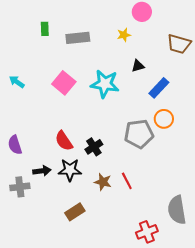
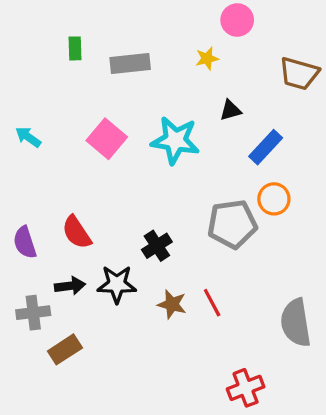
red semicircle: (64, 141) -> (77, 232), moved
gray semicircle: (177, 210) -> (296, 323), moved
brown rectangle: (75, 212) -> (65, 349), moved

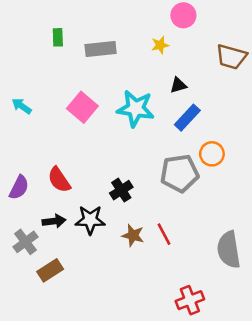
blue rectangle: (266, 147) -> (187, 118), moved
purple semicircle: (25, 242) -> (19, 188), turned -135
gray cross: (33, 313) -> (25, 242), turned -30

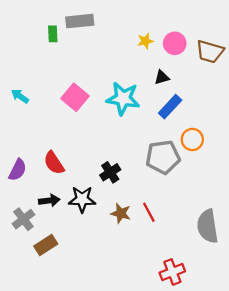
pink circle: (183, 15) -> (175, 43), moved
gray rectangle: (101, 49) -> (80, 21), moved

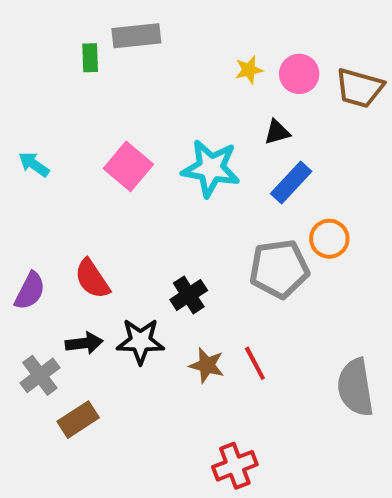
red cross: (172, 272) -> (235, 466), moved

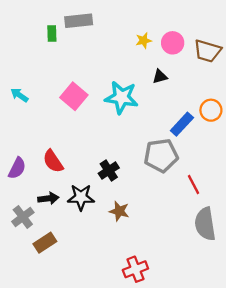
blue rectangle: (291, 182) -> (182, 124), moved
orange circle: (329, 239) -> (211, 110), moved
red line: (255, 363) -> (194, 184), moved

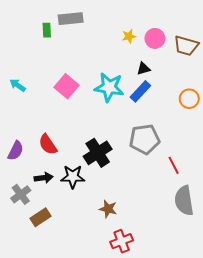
blue rectangle: (182, 124) -> (140, 91), moved
black cross: (109, 171) -> (98, 153), size x1.5
brown star: (119, 211) -> (108, 209), moved

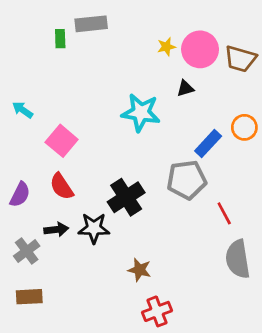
pink circle: (155, 38) -> (200, 49), size x1.4
pink square: (67, 86) -> (62, 141), moved
blue rectangle: (140, 91) -> (208, 143), moved
brown rectangle: (41, 217) -> (29, 297), moved, turned 30

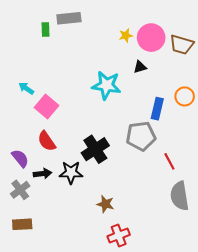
cyan arrow: (23, 110) -> (26, 88), moved
blue rectangle: (208, 143) -> (157, 109), turned -30
purple semicircle: (20, 195) -> (20, 158), moved, turned -66

